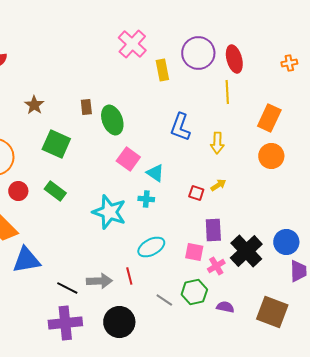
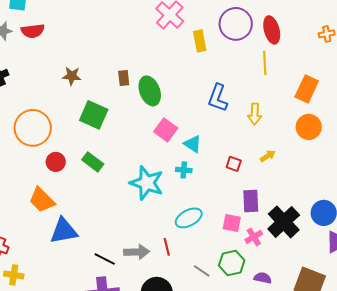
brown star: (34, 105) -> (72, 76), turned -30
yellow arrow: (218, 185) -> (268, 156), moved

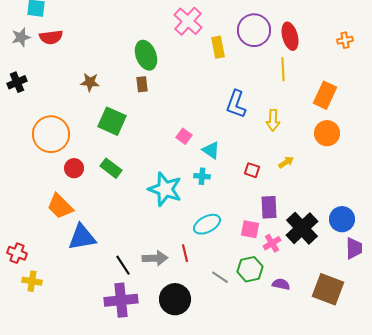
green ellipse: (150, 91) -> (146, 55), moved
pink square: (166, 130) -> (184, 136), size x0.7
black line: (105, 259) -> (123, 265), turned 30

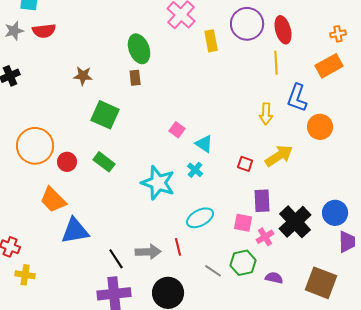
orange rectangle: (325, 95) -> (329, 66), moved, turned 36
blue L-shape: (236, 104) -> (297, 98), moved
orange circle: (51, 134) -> (35, 146), moved
yellow arrow: (286, 162) -> (279, 156), size x1.8
cyan cross: (202, 176) -> (195, 170), turned 35

